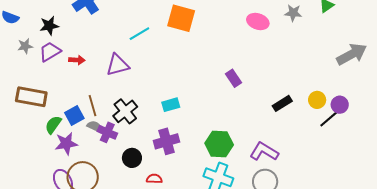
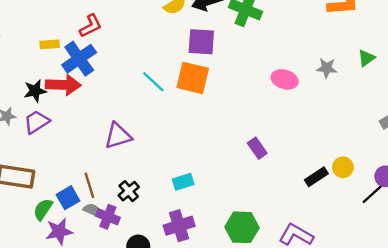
cyan line: (139, 34) -> (153, 82), moved, turned 75
red arrow: (77, 60) -> (63, 85), moved, size x1.8
yellow circle: (317, 100) -> (343, 167), moved
black cross: (125, 111) -> (129, 191), size x0.7

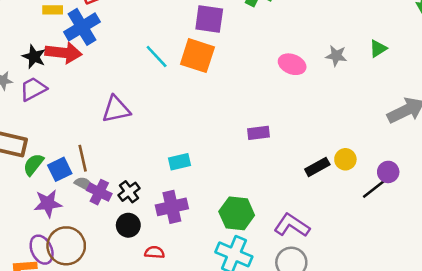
black star: (35, 91) -> (34, 57), turned 30
purple rectangle: (257, 148) -> (259, 133), turned -66
black cross: (129, 191) -> (129, 192), moved
green semicircle: (43, 209) -> (33, 165), moved

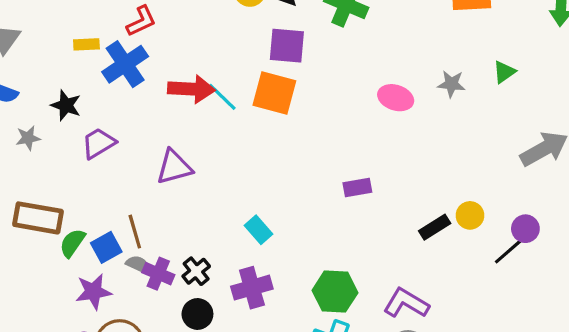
red arrow: (63, 53) -> (191, 89), moved
purple trapezoid: (33, 89) -> (98, 143), moved
cyan rectangle: (179, 162) -> (259, 230), turned 65

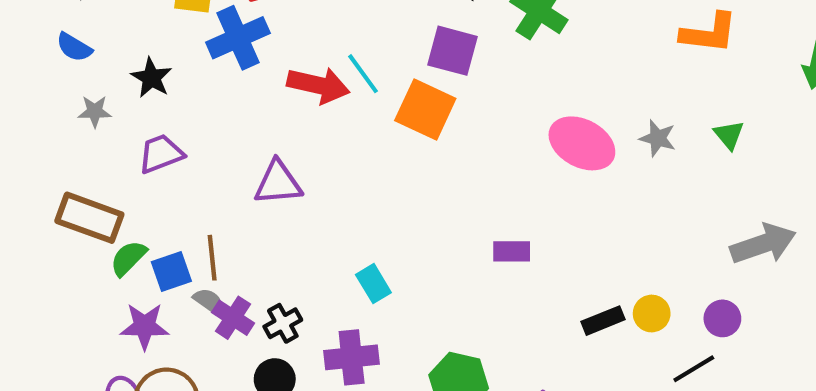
green triangle: (504, 72) -> (729, 135), turned -45
cyan line: (222, 97) -> (363, 74), moved
pink ellipse: (396, 98) -> (582, 143), size x1.4
purple trapezoid: (98, 143) -> (161, 154), moved
purple circle: (525, 229) -> (722, 318), moved

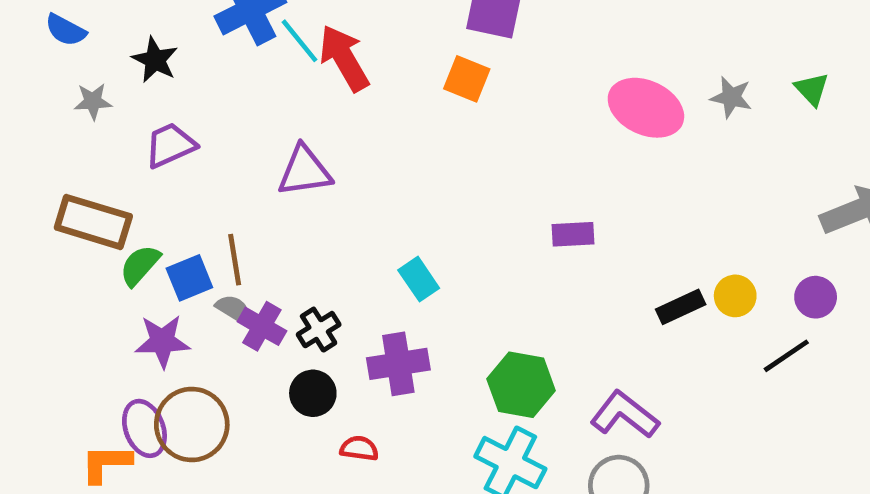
cyan line: (363, 74) -> (299, 41), moved
red arrow: (318, 85) -> (344, 58), turned -130
orange square: (425, 109) -> (467, 79), size x0.7

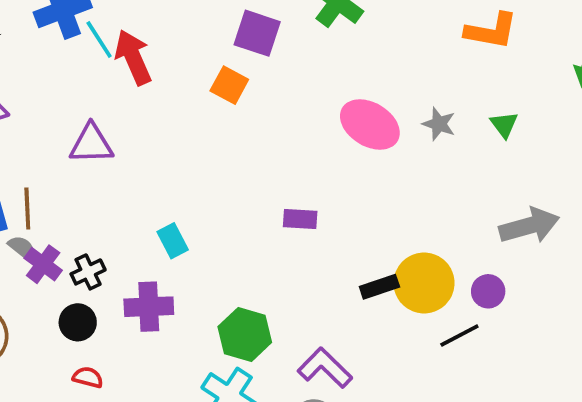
yellow circle: (735, 296) -> (424, 283), size x1.8
red semicircle: (359, 448) -> (88, 377), moved

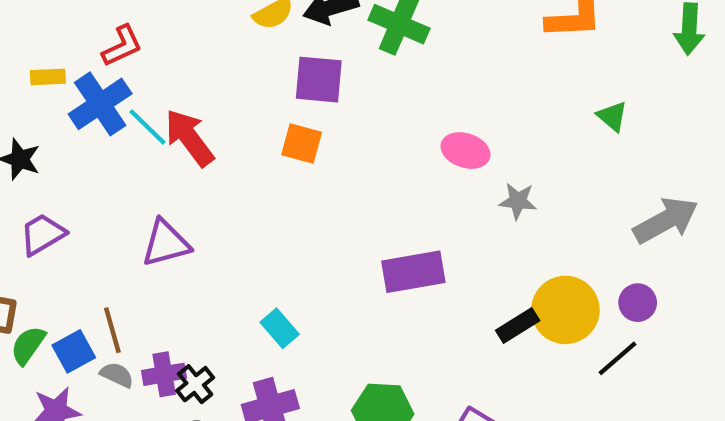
pink ellipse: (370, 124) -> (465, 151), size x0.7
gray star: (439, 124) -> (518, 201), moved
purple rectangle: (300, 219) -> (413, 272), size x1.6
purple cross: (43, 264) -> (164, 374), moved, turned -33

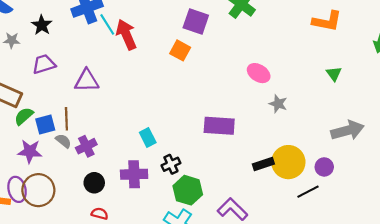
purple triangle: (166, 243) -> (87, 81), moved
purple cross: (164, 374) -> (86, 146), turned -30
black cross: (195, 384) -> (171, 164), moved

